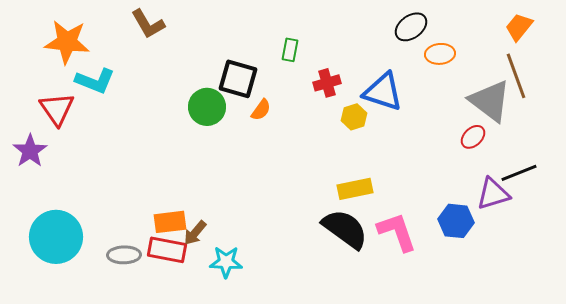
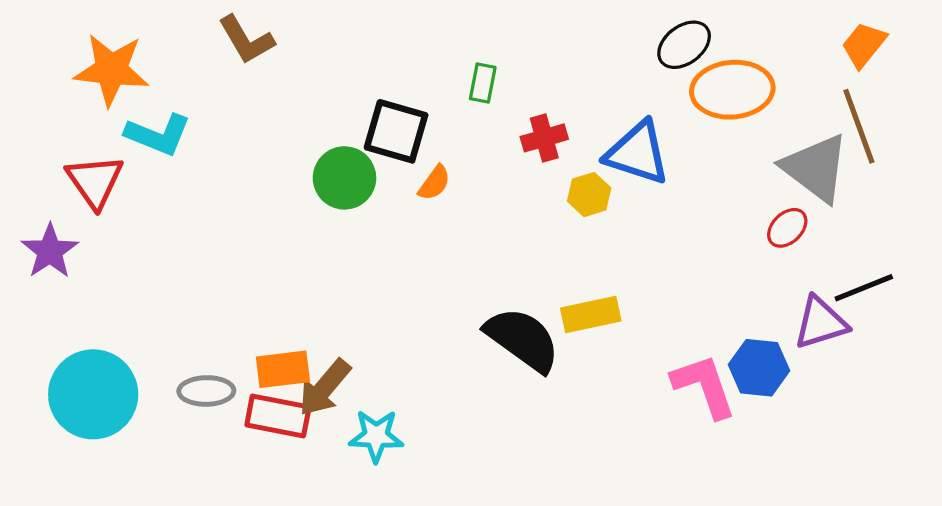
orange ellipse: (440, 54) -> (732, 90), size x1.6
black semicircle: (345, 229) -> (523, 339), moved
pink L-shape: (397, 232) -> (704, 386), moved
brown arrow: (195, 233) -> (325, 388), size x1.4
gray ellipse: (124, 255) -> (206, 391), moved

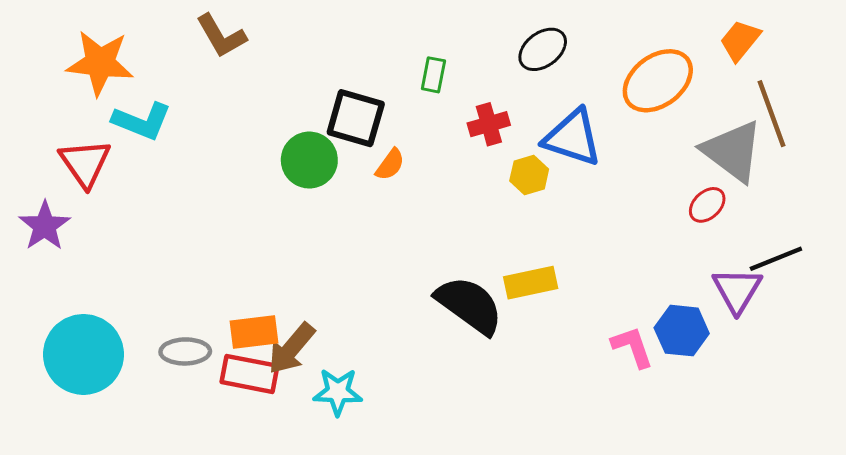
black ellipse: (684, 45) -> (543, 49), moved
orange trapezoid: (864, 45) -> (740, 40), moved
orange ellipse: (732, 90) -> (658, 81), turned -32
purple triangle: (821, 323) -> (737, 290), turned -42
pink L-shape: (704, 386) -> (632, 347), size x0.7

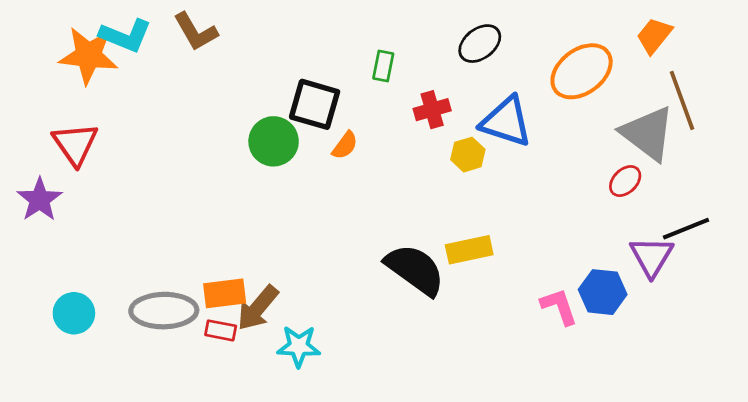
cyan L-shape: (142, 121) -> (125, 36), moved
gray ellipse: (185, 351) -> (164, 311), size x1.5
cyan circle: (83, 354) -> (74, 313), size x0.6
red rectangle: (250, 374) -> (221, 330), size x0.6

